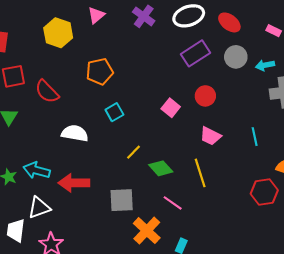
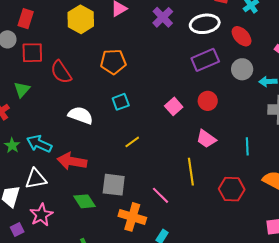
green diamond: (161, 168) -> (84, 201), moved
red hexagon: (264, 192) -> (232, 189), moved
orange cross: (147, 231) -> (132, 217), turned -36

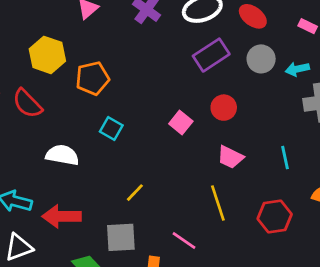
yellow hexagon: (81, 19) -> (47, 55), moved
cyan square: (121, 102) -> (111, 128), turned -30
yellow line: (132, 142) -> (135, 193), moved

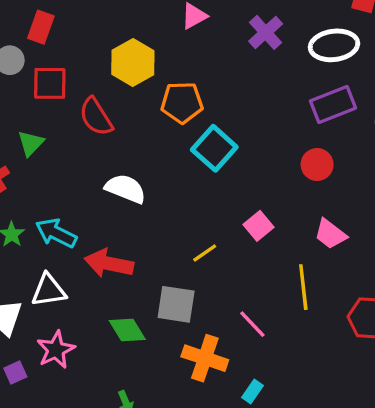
red circle: (224, 108) -> (317, 165), moved
pink square: (181, 123) -> (258, 226), moved
cyan square: (111, 128) -> (214, 148), moved, size x1.5

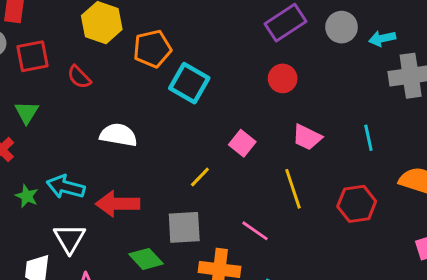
red semicircle: (96, 117) -> (79, 77), size x0.7
white triangle: (49, 290) -> (69, 238), turned -40

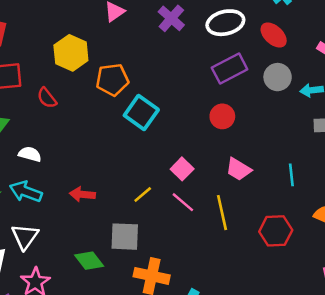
white semicircle: (118, 135) -> (30, 154), moved, size x0.7
red arrow: (118, 204) -> (82, 194), moved, size x0.7
pink line: (255, 231) -> (183, 202), moved

